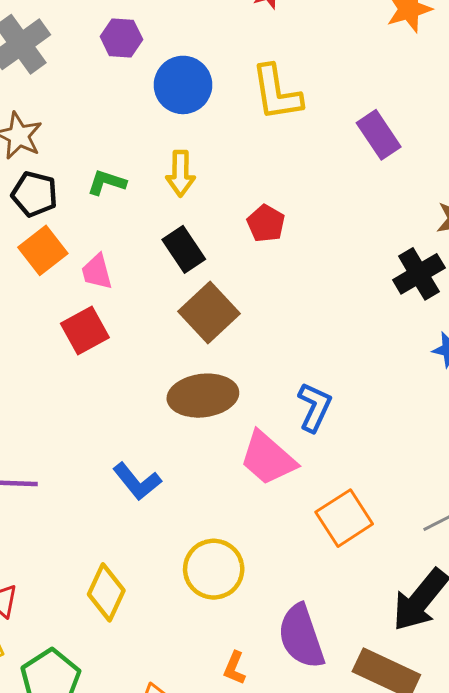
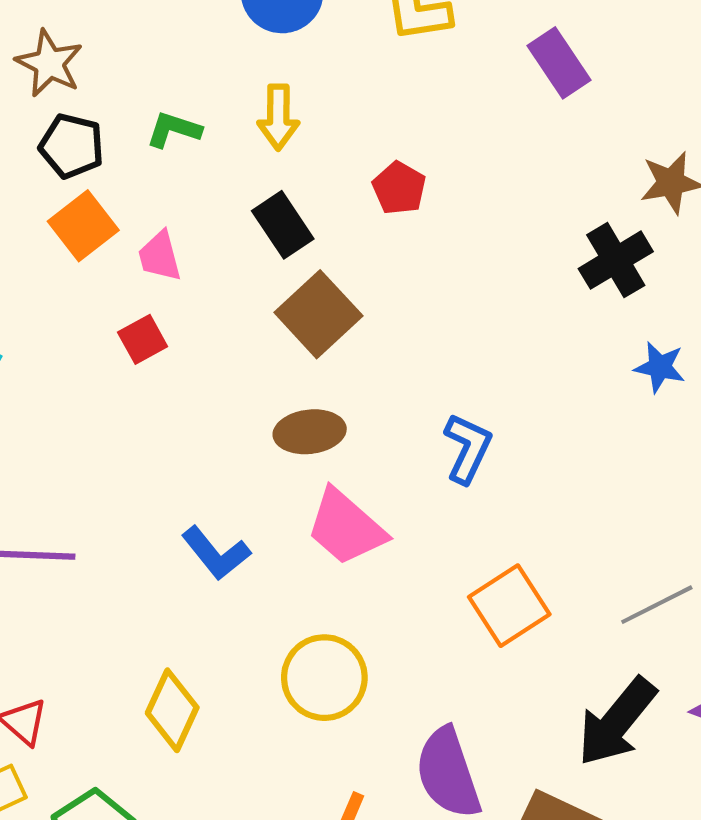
red square: (85, 330) -> (143, 339), size x0.7
brown ellipse: (203, 396) -> (310, 432), size x0.7
pink trapezoid: (268, 458) -> (346, 527), moved

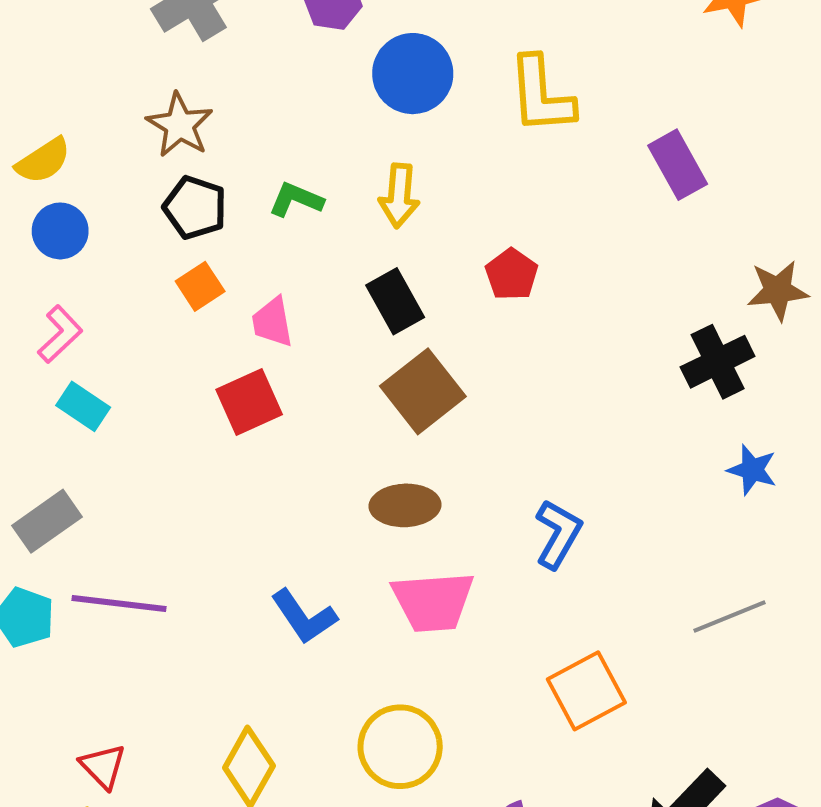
orange square: (83, 226) -> (200, 286), size x0.7
red square: (143, 339) -> (249, 402), size x1.4
pink trapezoid: (346, 527) -> (433, 602), turned -50
gray line: (657, 605) -> (729, 617), moved

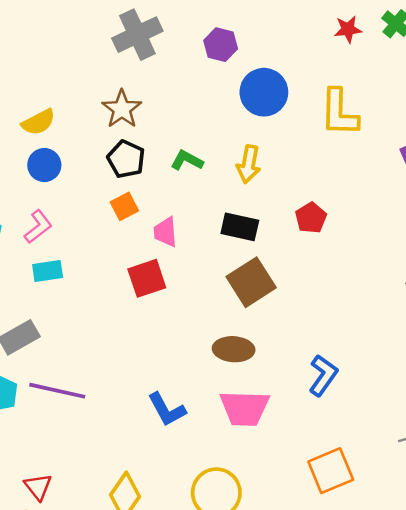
black rectangle: (395, 301) -> (240, 227), turned -54
cyan rectangle: (83, 406) -> (48, 271), turned -48

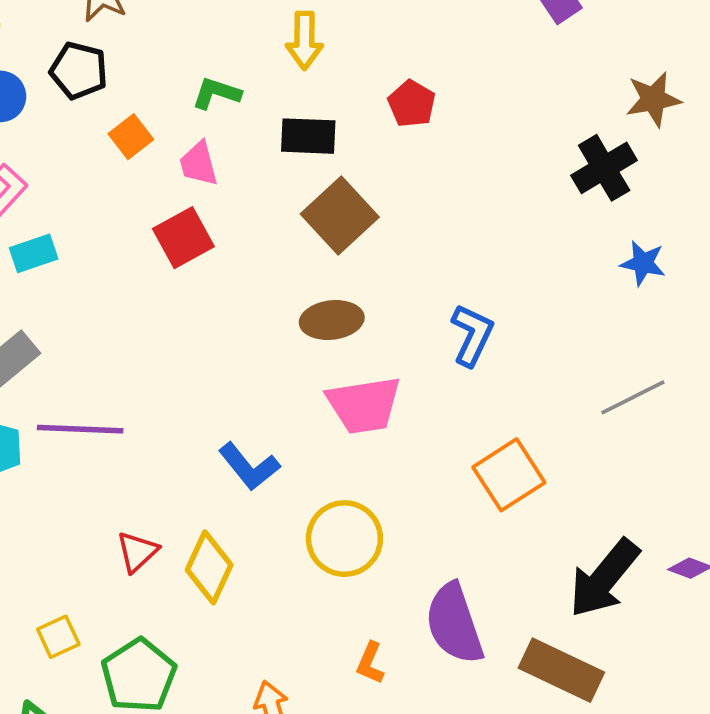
black pentagon: (126, 159) -> (79, 71), moved
green L-shape: (187, 160) -> (216, 93), moved
blue L-shape: (167, 410) -> (249, 467), moved
red triangle: (38, 487) -> (137, 552), moved, turned 36

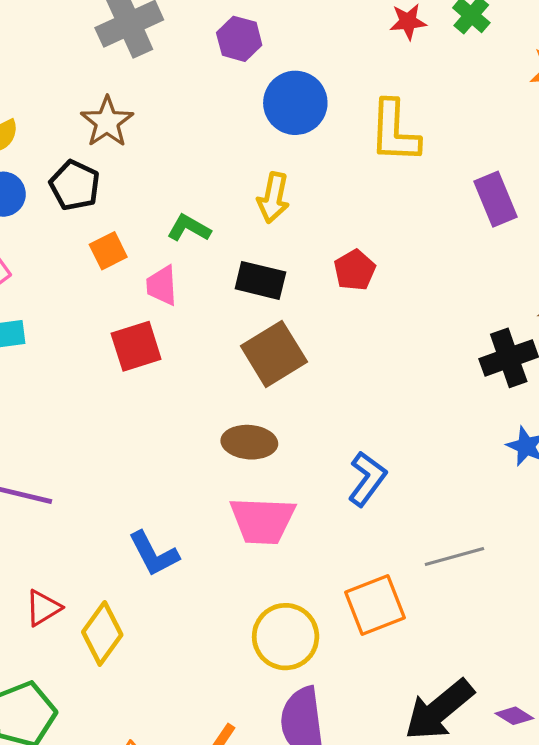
gray line: (633, 397) -> (454, 557), moved
yellow circle: (344, 539) -> (286, 637), moved

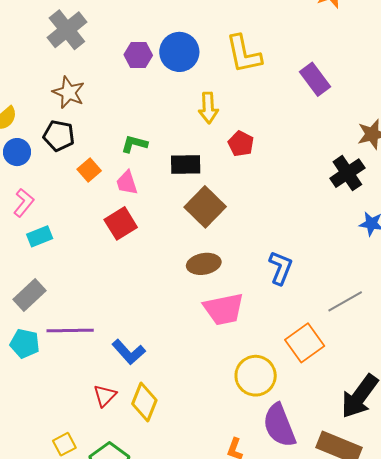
purple hexagon: (239, 39) -> (138, 55), moved
yellow arrow: (273, 198) -> (208, 108), moved
blue L-shape: (154, 554) -> (129, 352), moved

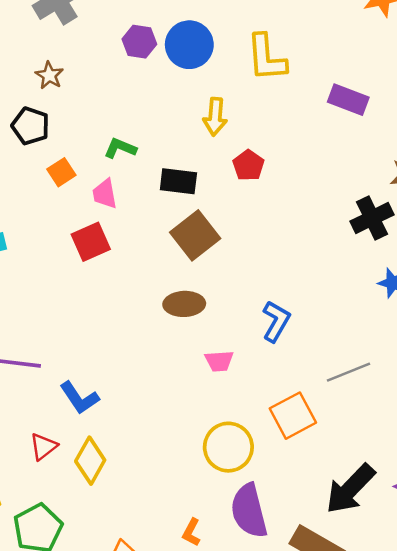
purple rectangle: (315, 79) -> (348, 100), turned -40
brown star: (69, 92) -> (49, 75), size x0.7
pink trapezoid: (224, 309) -> (219, 361), moved, size x0.6

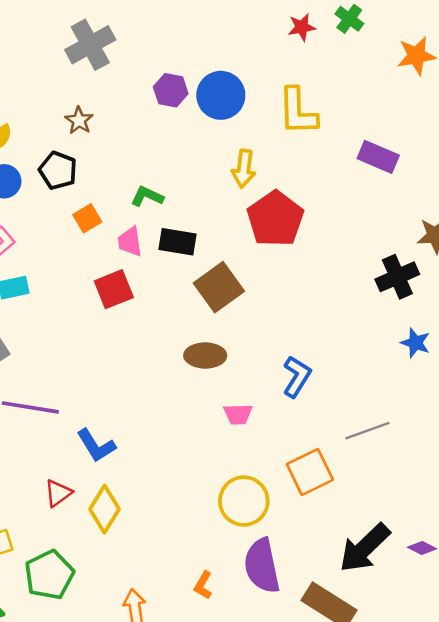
red pentagon: (248, 165) -> (275, 219), size x1.8
black rectangle: (178, 181) -> (178, 242), moved

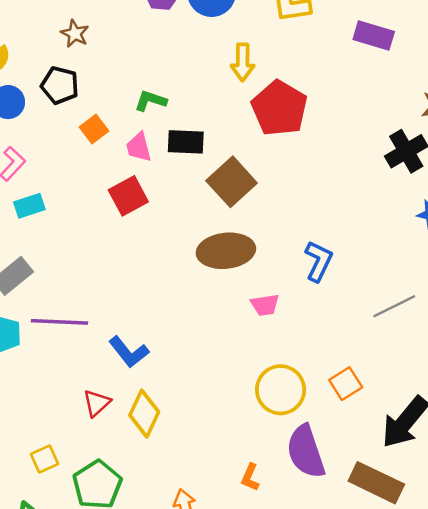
brown ellipse: (205, 355) -> (226, 251), size x1.4
orange square: (310, 472) -> (346, 384), moved, size x0.7

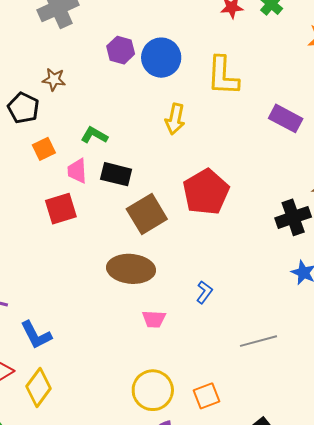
brown star: (75, 34) -> (54, 79), moved, turned -30
red pentagon: (279, 108) -> (206, 192), moved
blue L-shape: (319, 261) -> (204, 292), size x0.7

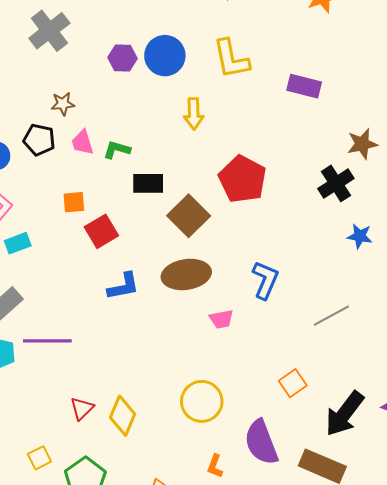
orange square: (44, 149) -> (74, 202), moved, turned 35
pink trapezoid: (77, 171) -> (82, 142), moved
blue L-shape: (204, 292) -> (265, 280), size x1.6
blue L-shape: (36, 335) -> (123, 286), moved, turned -60
yellow circle: (153, 390) -> (202, 401), moved

